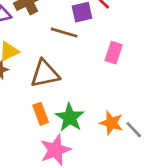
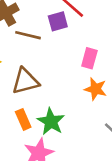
brown line: (64, 33) -> (28, 35), moved
orange star: (111, 123) -> (96, 89), moved

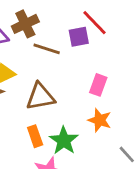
pink rectangle: (89, 58) -> (98, 85), moved
orange star: (96, 89) -> (100, 120), moved

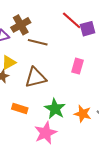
purple square: (79, 37) -> (88, 29), moved
orange star: (100, 120) -> (83, 114), moved
orange rectangle: (35, 136) -> (20, 108), moved, turned -49

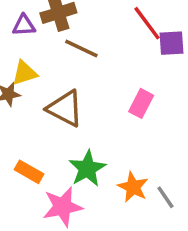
brown triangle: (36, 78) -> (65, 108), turned 30
orange rectangle: (20, 108) -> (29, 172), moved

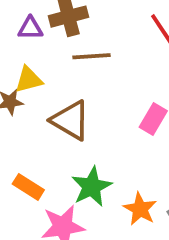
brown line: (81, 48) -> (91, 56), turned -32

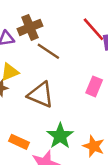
brown line: (91, 56) -> (48, 51), turned 45

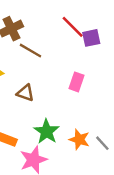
brown triangle: (41, 95) -> (25, 93), size x0.7

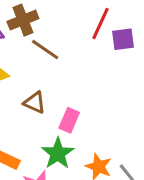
red line: (73, 27) -> (101, 23), turned 65
pink rectangle: (77, 82) -> (69, 120), moved

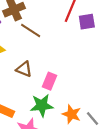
green star: (58, 153) -> (42, 105), turned 30

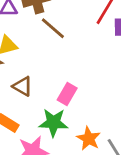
brown triangle: (24, 69) -> (23, 86), moved

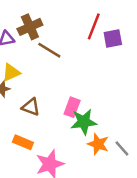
green star: (53, 123) -> (84, 122), moved

